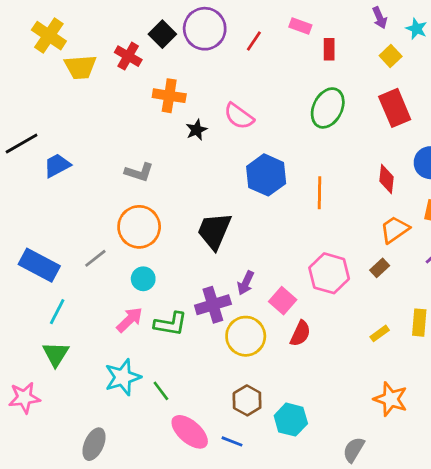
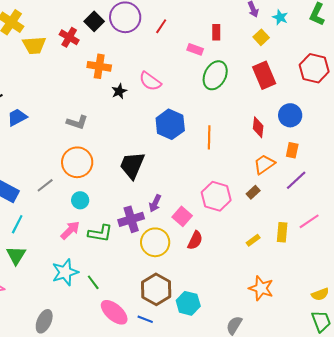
pink rectangle: (300, 26) -> (195, 49), moved
brown hexagon: (247, 400) -> (156, 289), size x1.4

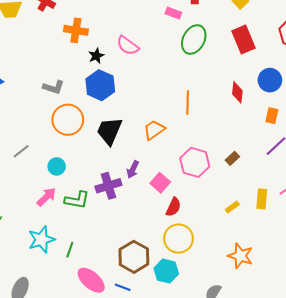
blue hexagon: (170, 124) -> (100, 85), moved
orange circle: (77, 162) -> (68, 120), moved
orange trapezoid: (264, 164) -> (154, 130), moved
yellow circle: (155, 242) -> (178, 239), moved
green line: (93, 282) -> (70, 250), turned 56

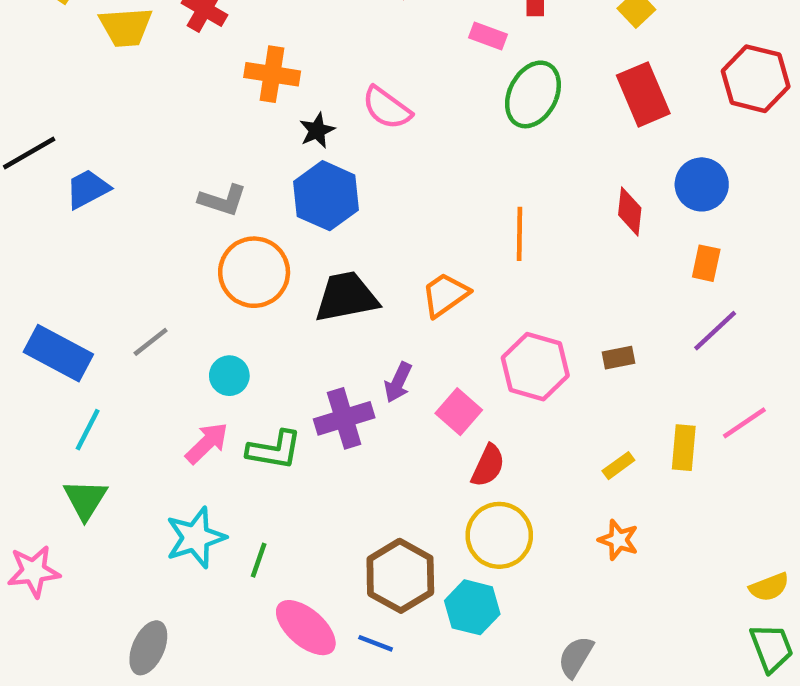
black trapezoid: (109, 131) -> (346, 297), turned 56
brown rectangle: (232, 158) -> (618, 358), turned 32
orange star: (240, 256) -> (618, 540), moved, size x0.7

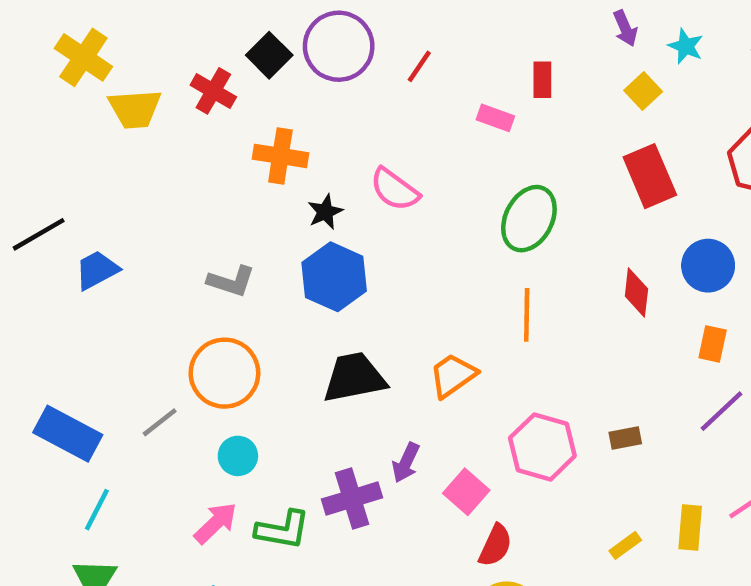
green ellipse: (533, 94) -> (529, 219), moved
orange circle: (254, 272) -> (224, 373), moved

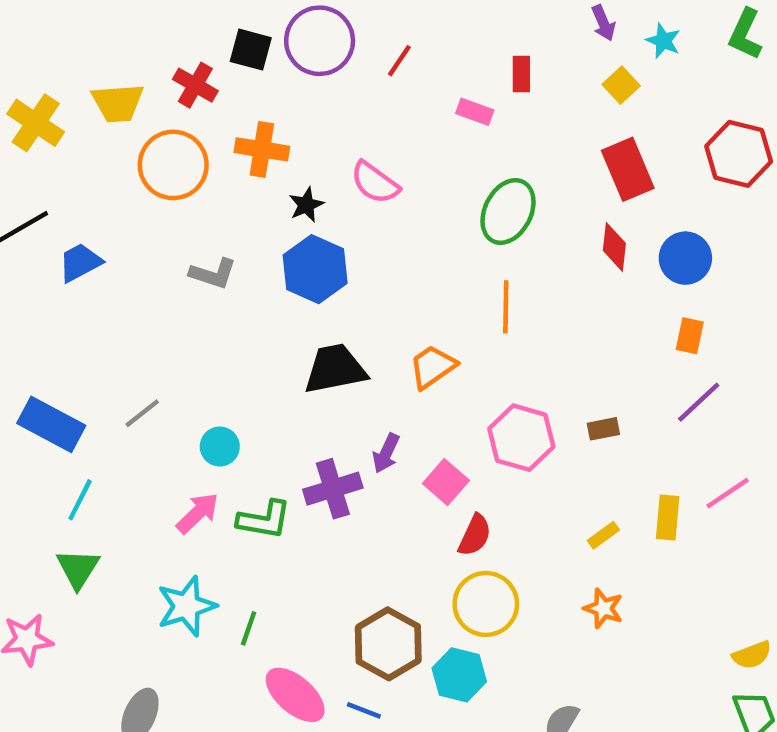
black square: (269, 55) -> (251, 50), turned -30
yellow cross: (83, 57) -> (36, 123), moved
red diamond: (636, 292) -> (614, 247), moved
orange circle: (224, 373) -> (173, 165), moved

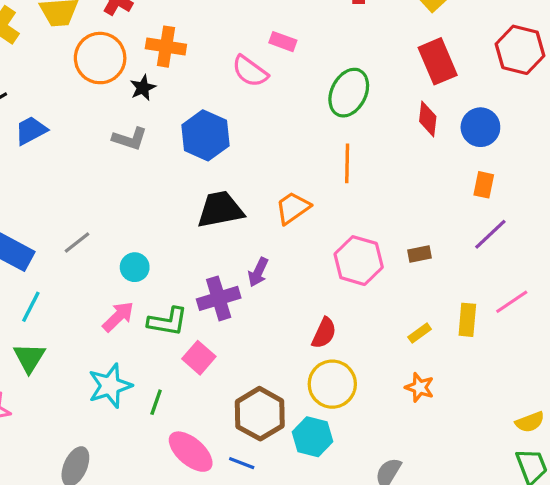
pink rectangle: (475, 112) -> (283, 42), moved
black star: (306, 205) -> (143, 88), moved
pink square: (446, 482) -> (199, 358), moved

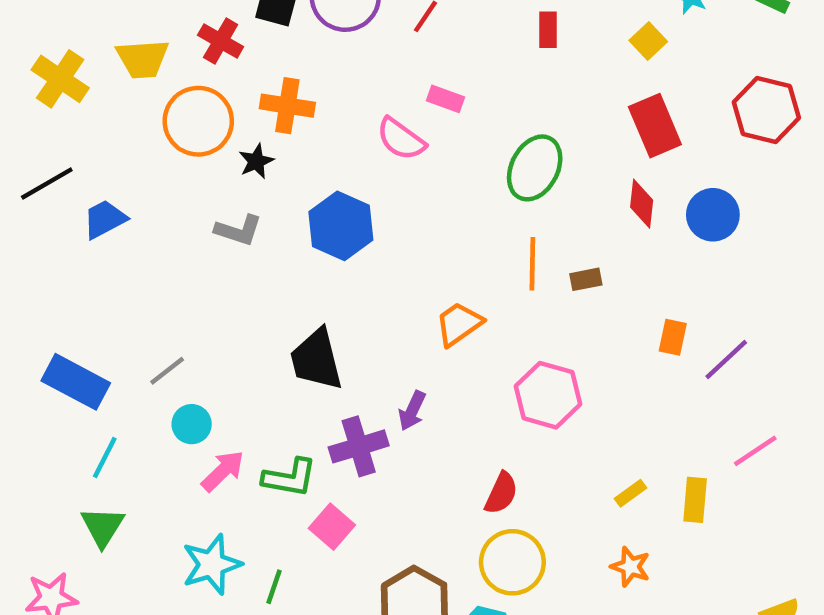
orange rectangle: (484, 185) -> (673, 337), moved
black trapezoid: (220, 210) -> (316, 360), moved, turned -93
brown rectangle: (420, 254) -> (586, 279), moved
cyan circle: (135, 267) -> (192, 424), moved
yellow rectangle: (467, 320) -> (695, 500), moved

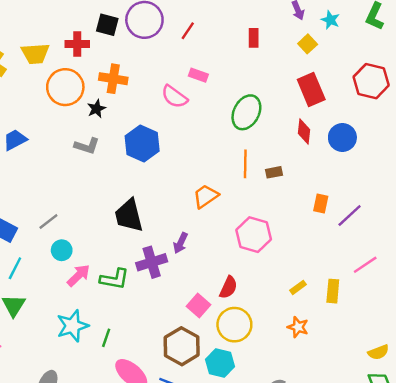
red cross: (221, 41) -> (77, 44), turned -30
pink square: (332, 527) -> (198, 305), moved

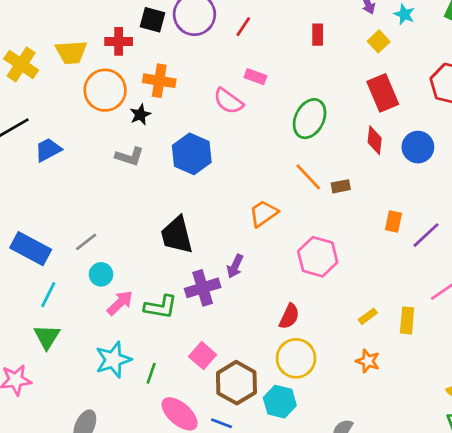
orange line: (245, 164) -> (308, 177), turned -44
pink square: (198, 305) -> (203, 356), moved

